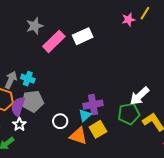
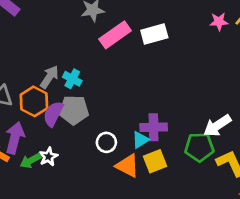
white star: (19, 124) -> (48, 157), moved

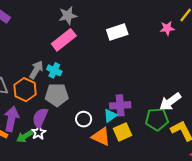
pink star: (219, 22) -> (167, 28), moved
pink rectangle: (115, 35) -> (64, 40), moved
purple semicircle: (53, 114) -> (40, 118), moved

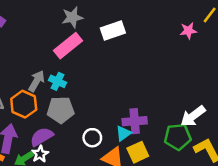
white rectangle: (117, 32) -> (113, 30), moved
purple semicircle: (40, 118) -> (42, 137), turned 36

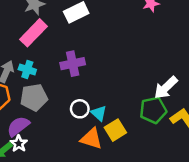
purple cross: (135, 121) -> (73, 64), moved
cyan triangle: (123, 133) -> (99, 113), turned -35
white circle: (92, 138) -> (80, 109), moved

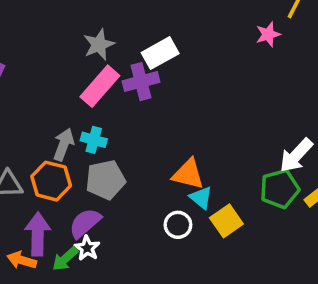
purple cross: (73, 64) -> (141, 82), moved
white circle: (80, 109) -> (178, 225), moved
orange triangle: (91, 139) -> (188, 174), moved

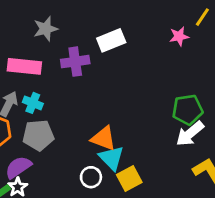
white rectangle: (160, 53) -> (111, 40), moved
pink rectangle: (100, 86) -> (24, 66), moved, turned 48
green pentagon: (280, 189) -> (188, 110), moved
cyan triangle: (201, 198) -> (111, 158), size x1.4

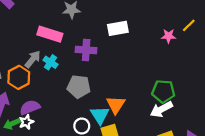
purple cross: (75, 62) -> (86, 50), moved
gray pentagon: (38, 135) -> (79, 87), moved
orange triangle: (104, 138) -> (116, 105), moved, turned 30

